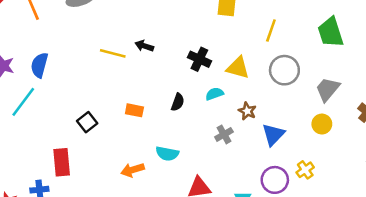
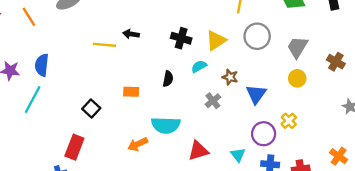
yellow triangle: (238, 68) -> (216, 40), turned -40
cyan semicircle: (167, 154) -> (166, 125), size x1.4
red rectangle: (62, 162) -> (74, 147), turned 35

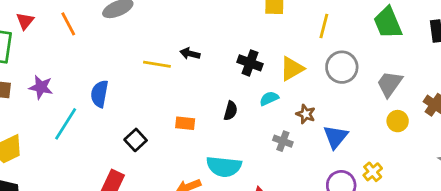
blue semicircle: (42, 65) -> (99, 94), moved
yellow circle: (297, 78) -> (398, 121), moved
gray cross: (213, 101) -> (283, 141), turned -35

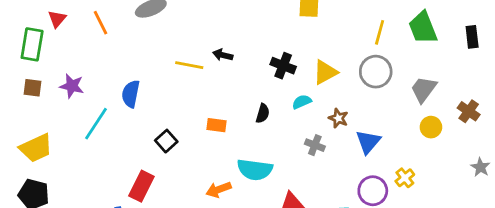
yellow line: (324, 26) -> (380, 32), moved

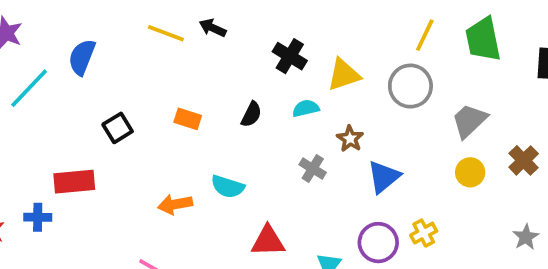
cyan semicircle: (255, 170) -> (228, 187), size x0.7
red rectangle: (141, 186) -> (74, 182), turned 48

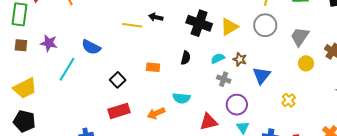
black cross: (290, 56) -> (199, 23), size x1.4
blue semicircle: (82, 57) -> (91, 47), turned -72
cyan semicircle: (306, 108) -> (218, 58), moved
red rectangle: (74, 182) -> (119, 111), moved
purple circle: (378, 243) -> (237, 105), moved

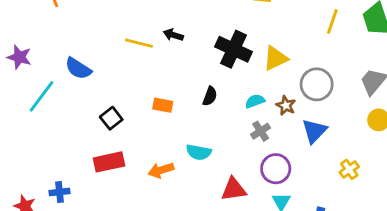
gray circle: (265, 25) -> (317, 84), moved
gray cross: (224, 79) -> (261, 131), turned 32

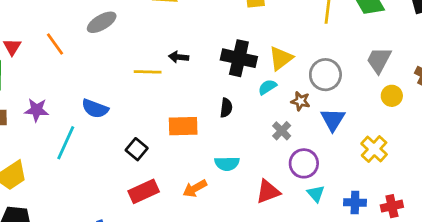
cyan semicircle: (255, 101) -> (267, 87), moved
orange rectangle: (163, 105) -> (183, 126), size x1.5
yellow cross: (349, 169) -> (374, 149), size x1.4

